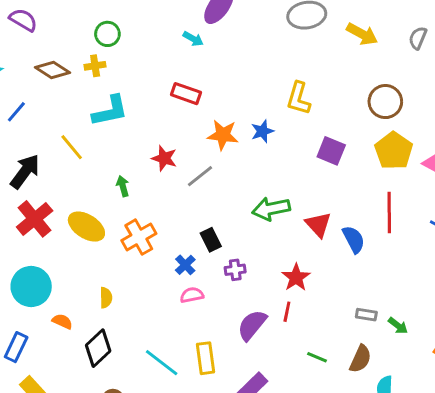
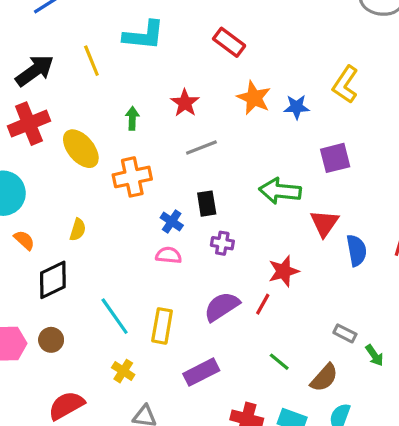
purple square: (331, 151) -> (335, 158), moved, turned 36
gray line: (200, 176) -> (201, 147), moved
blue cross: (185, 265) -> (172, 221), turned -30

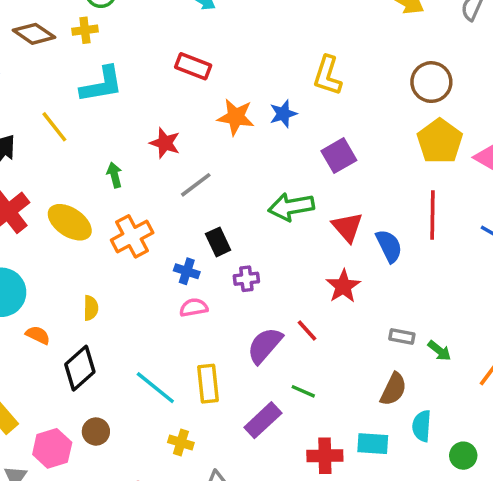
red star: (284, 271) -> (343, 286), moved
red line: (263, 304) -> (307, 330), turned -55
green line: (279, 362) -> (303, 391), moved

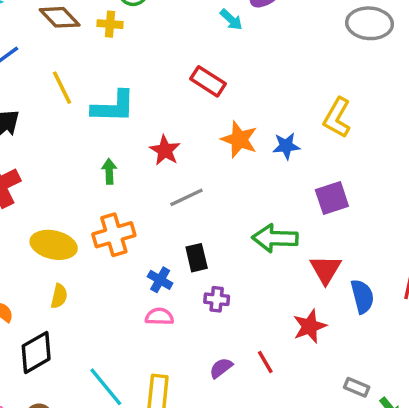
cyan L-shape: (102, 85) -> (113, 107), moved
yellow line: (54, 127) -> (62, 88), moved
yellow ellipse: (70, 222) -> (54, 245), moved, turned -33
purple semicircle: (265, 345) -> (221, 368), size x0.6

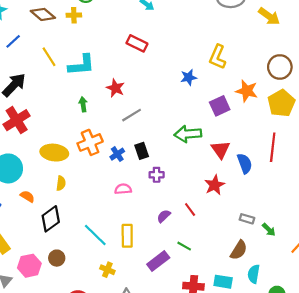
orange star: (239, 139) -> (247, 91), moved
blue cross: (160, 280) -> (117, 154), moved, turned 32

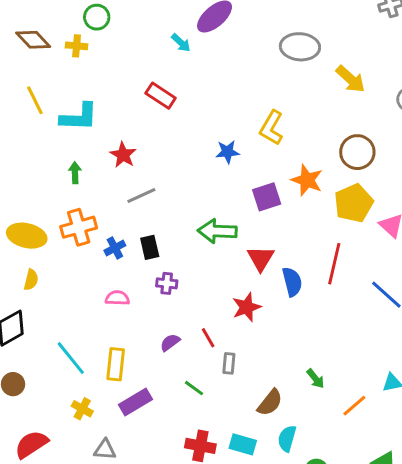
gray rectangle: (247, 219) -> (229, 363), moved, turned 72
purple rectangle: (158, 261) -> (136, 402), moved

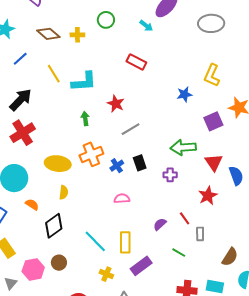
green circle: (97, 17) -> (106, 20), moved
gray ellipse: (300, 47) -> (211, 23), moved
purple cross: (167, 283) -> (170, 175), moved

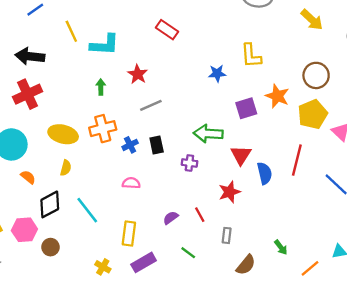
yellow L-shape: (212, 75) -> (251, 56), turned -35
black arrow: (21, 100) -> (30, 56), turned -135
gray rectangle: (200, 234) -> (227, 235), moved
cyan line: (95, 241) -> (87, 210), moved
pink hexagon: (33, 269) -> (24, 230), moved

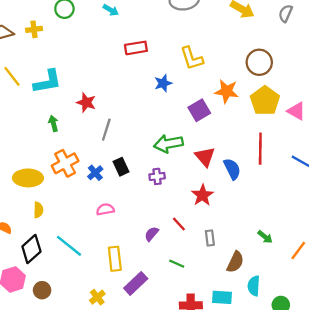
red rectangle: (167, 30) -> (136, 48), moved, turned -30
gray line: (151, 105) -> (106, 130), turned -35
yellow cross: (103, 267) -> (97, 297), turned 35

